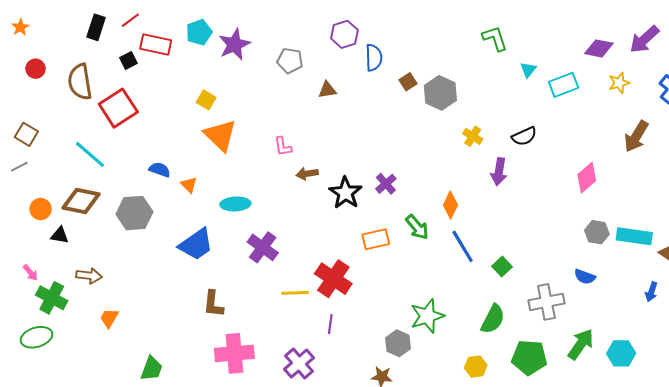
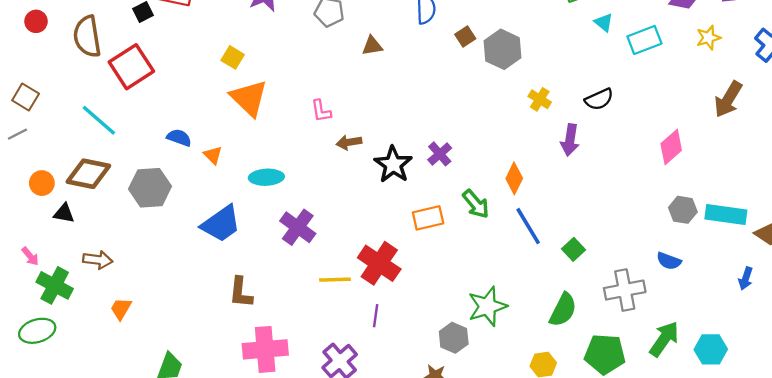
cyan triangle: (528, 70) -> (604, 23), turned -30

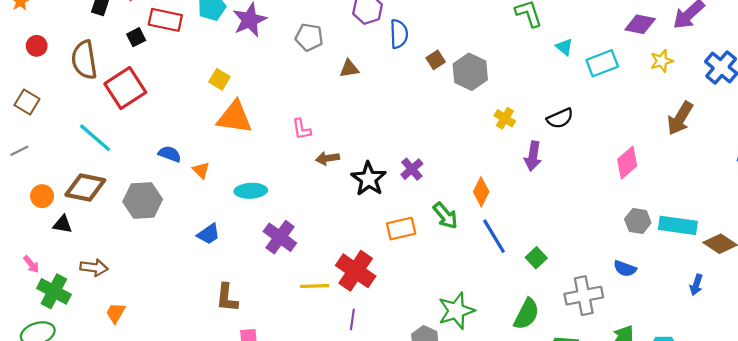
brown square: (26, 97) -> (27, 102), moved
orange triangle: (249, 98) -> (235, 117), turned -36
blue trapezoid: (221, 224) -> (209, 234), size x0.6

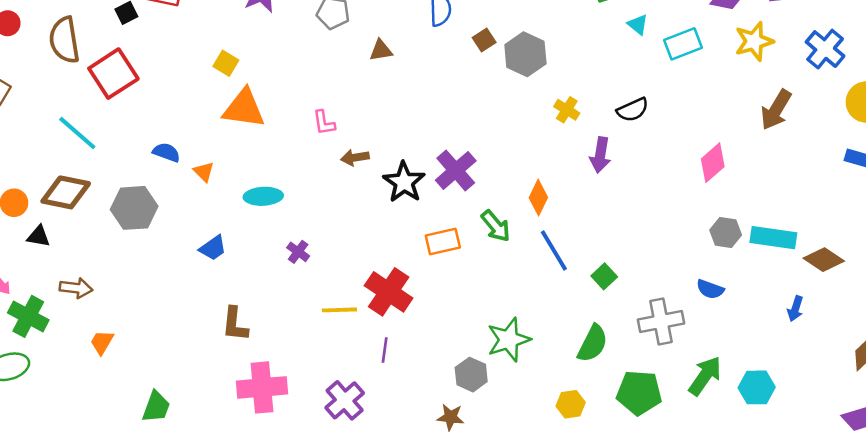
yellow star: (662, 61) -> (754, 41), size x1.4
purple cross: (412, 169) -> (456, 170), size x1.5
purple cross: (280, 237) -> (298, 252), size x0.6

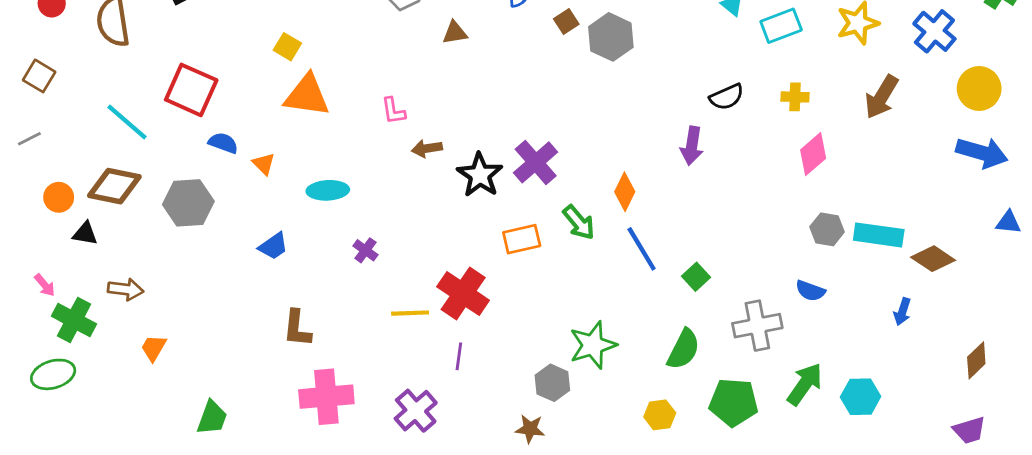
red square: (113, 74) -> (191, 90), moved, turned -33
yellow cross: (567, 110) -> (795, 97), moved, turned -30

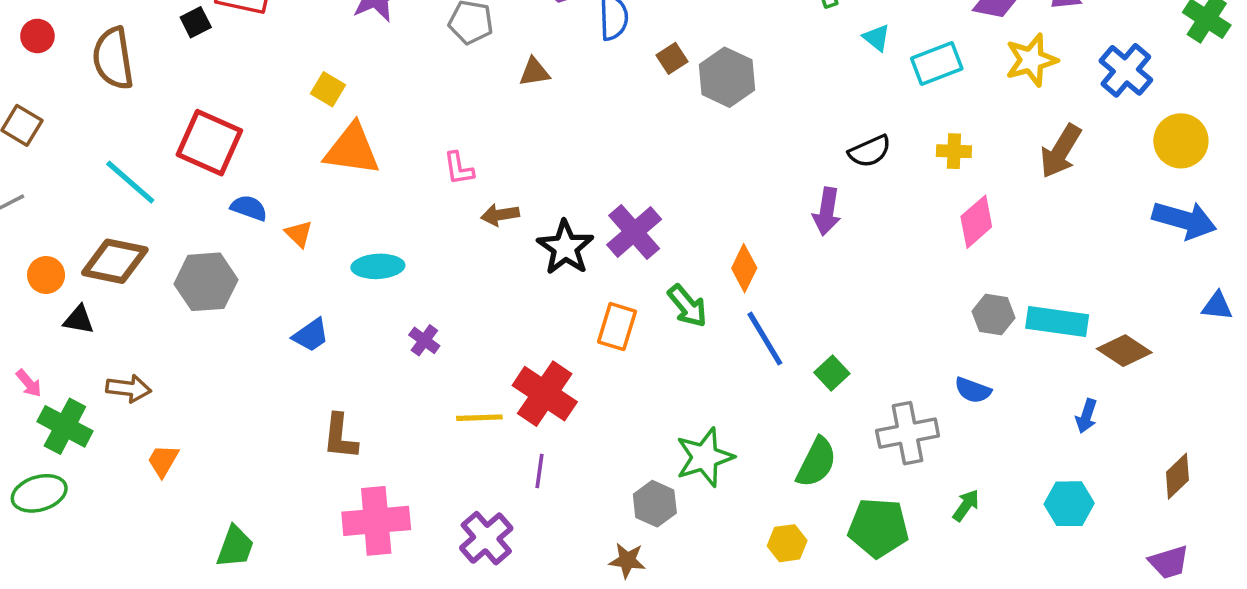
orange rectangle: (522, 239) -> (617, 327), turned -60
green arrow: (805, 384) -> (966, 505), size x0.6
cyan hexagon: (861, 397) -> (1069, 504), moved

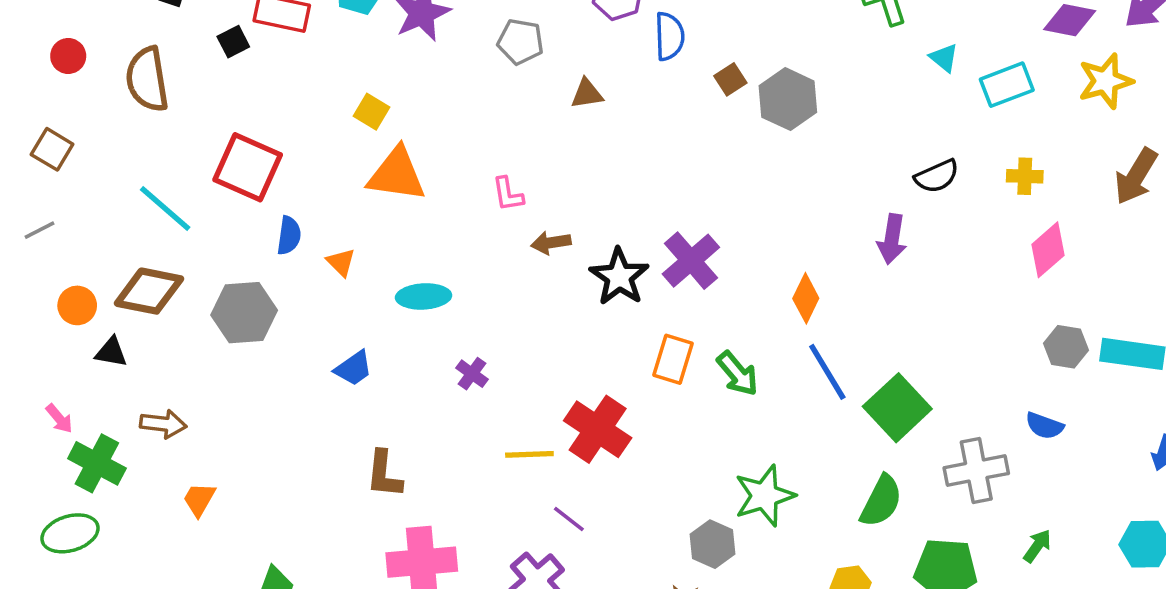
blue semicircle: (249, 208) -> (289, 235), turned 78
green arrow: (687, 306) -> (738, 374), moved
green square: (832, 373) -> (897, 408), size x1.8
purple line: (540, 471) -> (569, 519), moved, turned -60

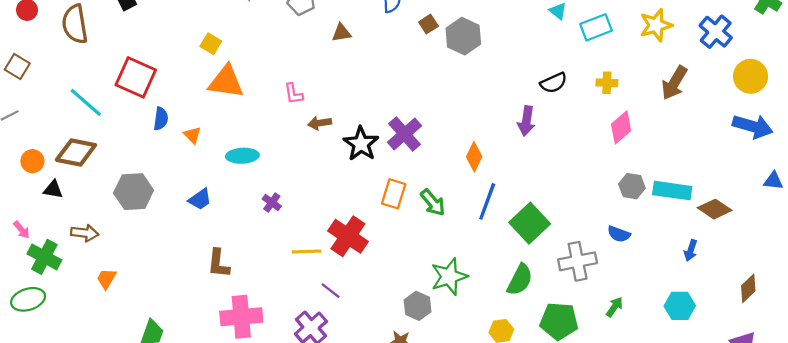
gray hexagon: (244, 313) -> (134, 192), moved
blue line: (827, 372) -> (487, 201), turned 51

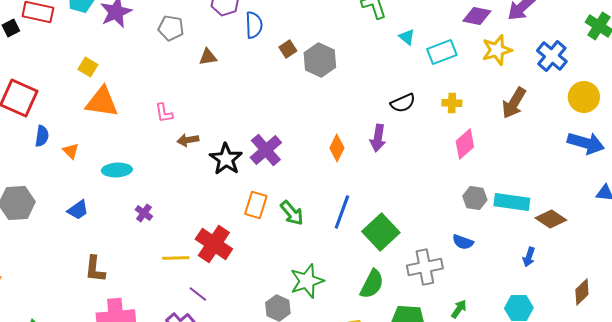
orange diamond: (474, 157) -> (337, 148), moved

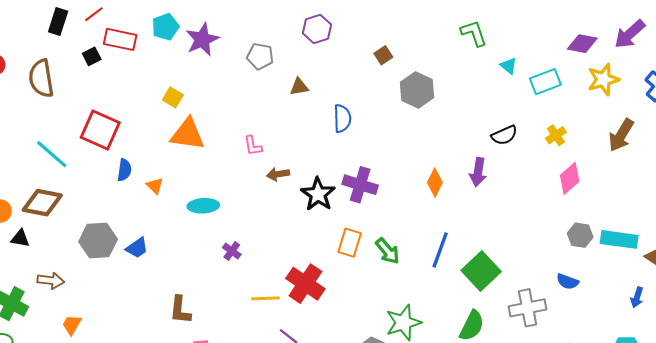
blue semicircle: (254, 25) -> (342, 118), moved
brown square: (288, 49) -> (383, 55), moved
yellow cross: (452, 103) -> (556, 135), turned -36
purple cross: (266, 150) -> (360, 185), turned -32
blue trapezoid: (78, 210) -> (137, 248), moved

